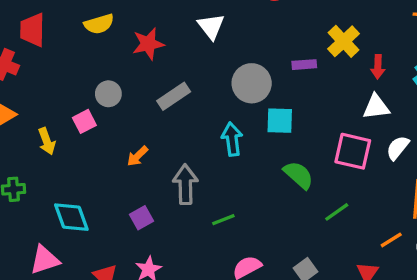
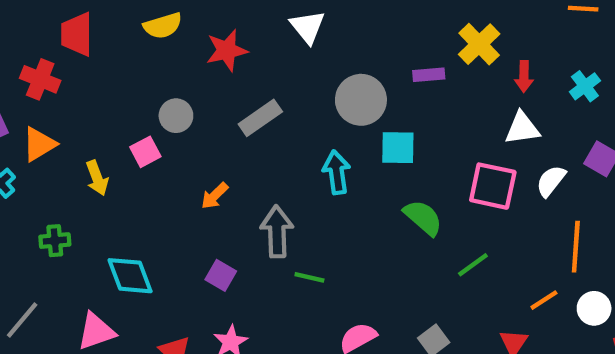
purple square: (142, 218) -> (221, 275), turned -30
green line: (223, 220) -> (309, 277), moved, turned 35

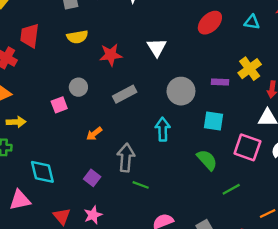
cyan square: (398, 148) -> (213, 121), moved
yellow arrow: (97, 178) -> (16, 122), moved, turned -78

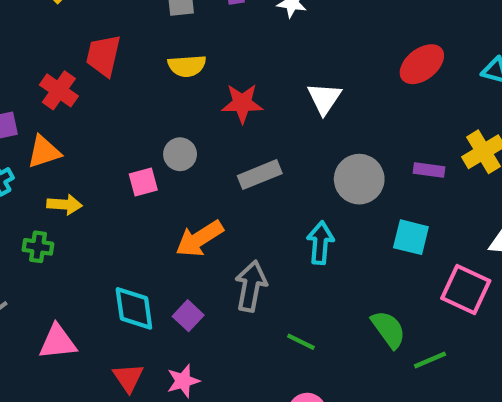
orange arrow: (94, 134) -> (199, 239), size x1.6
green semicircle: (207, 160) -> (388, 329), moved
cyan diamond: (42, 172) -> (134, 308), moved
green line: (141, 185) -> (301, 342), moved

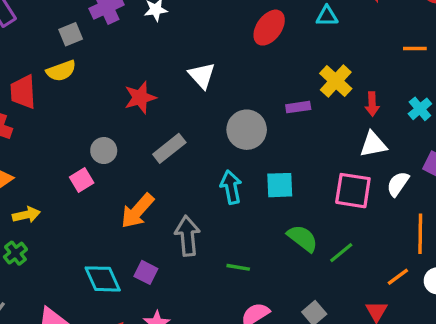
yellow semicircle: (187, 66) -> (61, 71), moved
cyan square: (411, 237) -> (280, 185), moved
green cross: (38, 247) -> (15, 253), turned -30

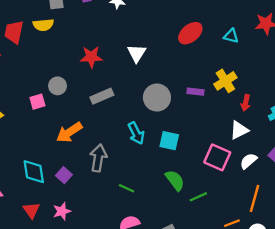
white triangle: (373, 144) -> (239, 130), turned -30
cyan arrow: (231, 187) -> (136, 133), turned 150

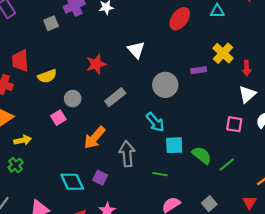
yellow semicircle: (43, 25) -> (47, 76), moved
cyan square: (169, 141) -> (174, 145), moved
pink square: (217, 157) -> (234, 124), size x0.7

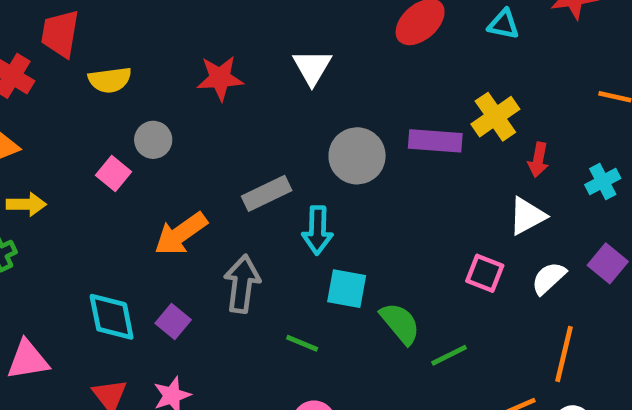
purple rectangle: (199, 70) -> (435, 141), size x1.5
gray rectangle: (115, 97) -> (267, 193), moved
pink square: (58, 118) -> (113, 174), turned -32
cyan arrow: (155, 122) -> (317, 230), turned 30

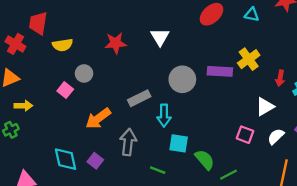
red arrow: (538, 160) -> (280, 78), moved

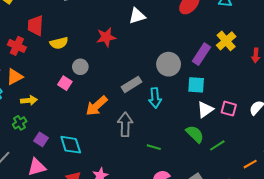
white triangle: (160, 37) -> (137, 16), moved, turned 48
purple rectangle: (220, 71) -> (201, 54), turned -55
white triangle: (265, 107) -> (205, 109), moved
cyan square: (179, 143) -> (196, 85), moved
purple square: (95, 161) -> (41, 139), moved

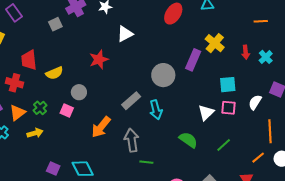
cyan square: (196, 85) -> (228, 85), moved
green cross: (20, 123) -> (40, 108), moved
green semicircle: (195, 134) -> (188, 140), moved
green line: (154, 147) -> (146, 162), moved

